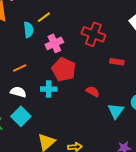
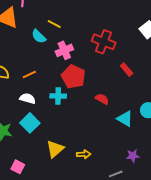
yellow line: (44, 17) -> (54, 24), turned 64
cyan semicircle: (29, 30) -> (39, 36), turned 140
red rectangle: (117, 62) -> (127, 70), turned 40
cyan triangle: (116, 111) -> (125, 119), turned -36

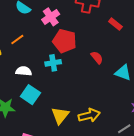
orange line: (29, 75) -> (17, 39), moved
red semicircle: (102, 99) -> (97, 58), turned 32
yellow arrow: (84, 154) -> (89, 115), size x1.5

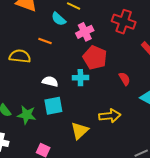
orange line: (17, 39) -> (45, 41), moved, turned 48
cyan square: (30, 95) -> (53, 106), turned 36
yellow arrow: (89, 115) -> (110, 116), moved

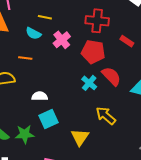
red pentagon: (95, 58) -> (93, 52), moved
cyan cross: (80, 78) -> (89, 83), moved, turned -35
red semicircle: (124, 79) -> (111, 76), size x1.5
yellow arrow: (110, 116) -> (106, 116), turned -120

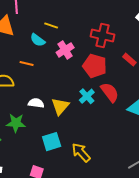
yellow arrow: (106, 116) -> (81, 152), moved
cyan square: (49, 119) -> (52, 142), moved
green star: (25, 134) -> (16, 123), moved
yellow triangle: (80, 137) -> (60, 106), moved

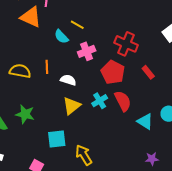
orange line: (27, 63) -> (47, 67), moved, turned 64
white semicircle: (36, 103) -> (68, 80), moved

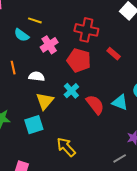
red semicircle: (123, 101) -> (95, 105), moved
cyan square: (57, 139) -> (34, 125), moved

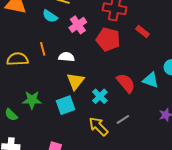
cyan cross: (71, 91) -> (100, 96), moved
gray line: (120, 158) -> (123, 119), moved

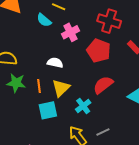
orange line: (43, 49) -> (39, 86), moved
red semicircle: (126, 83) -> (103, 85), moved, turned -95
green star: (32, 100) -> (16, 83), moved

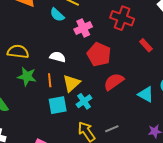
red pentagon: (99, 51) -> (99, 54), moved
white semicircle: (55, 63) -> (58, 57), moved
cyan cross: (83, 106) -> (84, 101), moved

